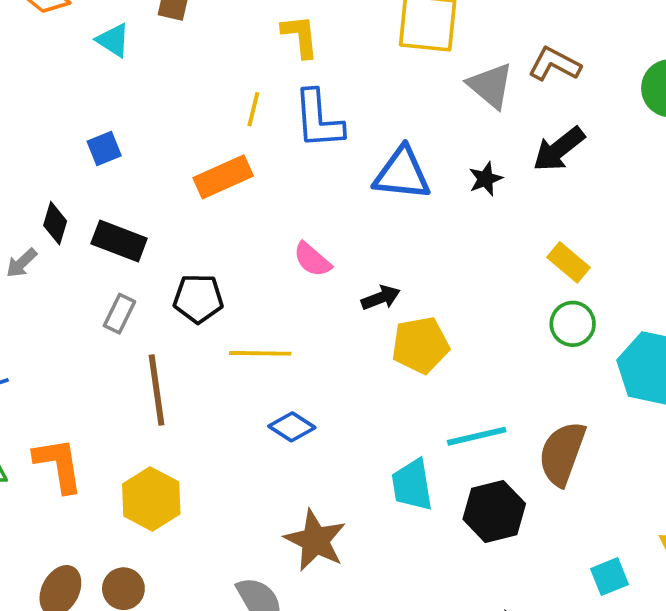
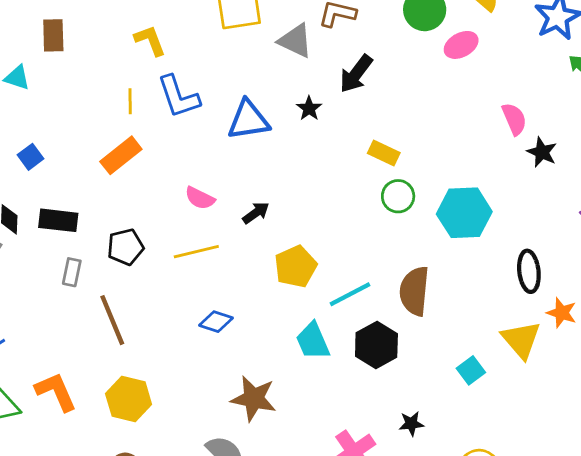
yellow pentagon: (420, 345) -> (296, 266), moved
yellow line: (260, 353) -> (196, 252), moved

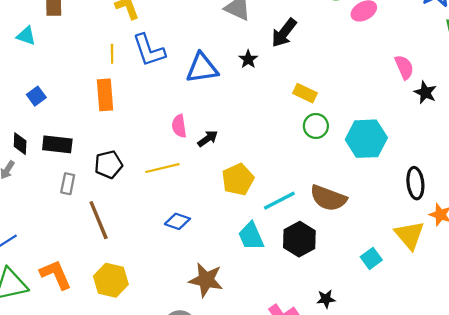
orange rectangle: (121, 155) -> (105, 95), turned -56
pink semicircle: (200, 198) -> (179, 126), moved, turned 55
brown semicircle: (414, 291) -> (328, 198), turned -75

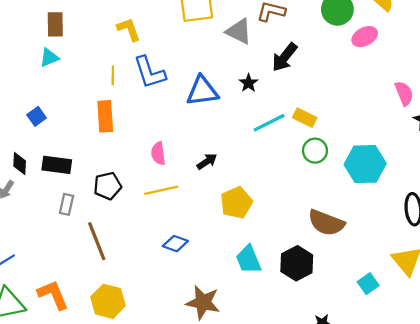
cyan triangle: (26, 36) -> (49, 58), moved, turned -42
pink semicircle: (179, 126) -> (158, 153), moved
cyan line: (279, 201) -> (269, 123), moved

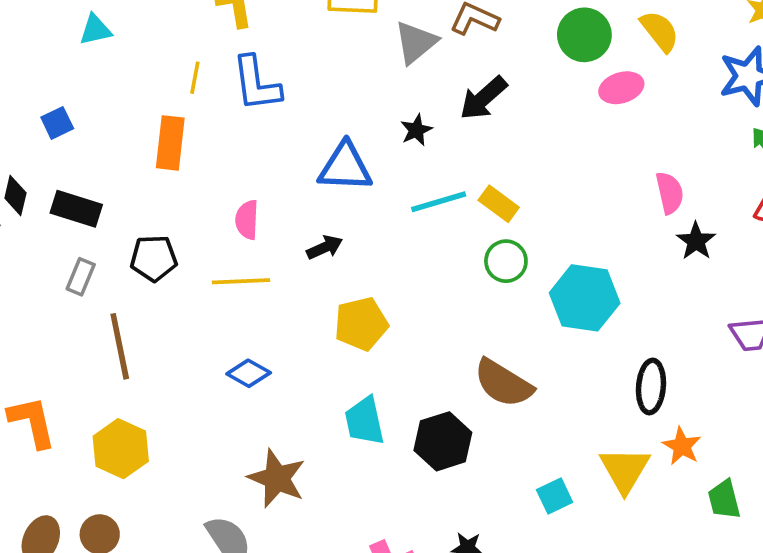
gray triangle: (239, 31) -> (416, 42), turned 44
blue triangle: (202, 91) -> (345, 167), moved

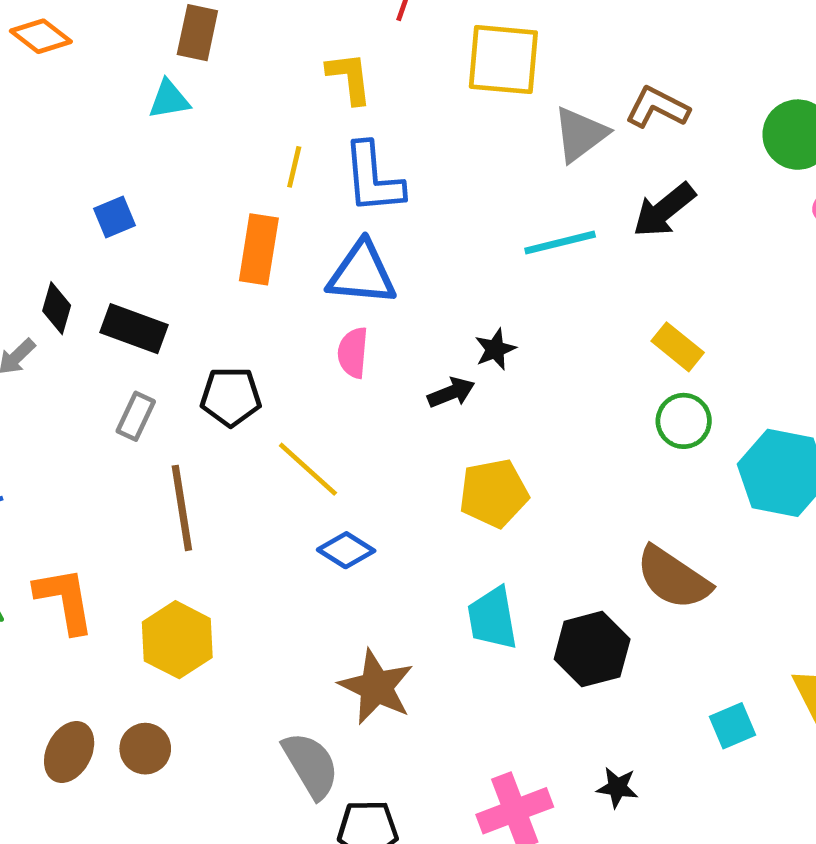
black star: (416, 130) -> (495, 349), moved
blue triangle: (345, 167) -> (362, 273), moved
cyan line: (439, 202) -> (560, 243), moved
yellow line: (241, 281) -> (308, 469), moved, turned 42

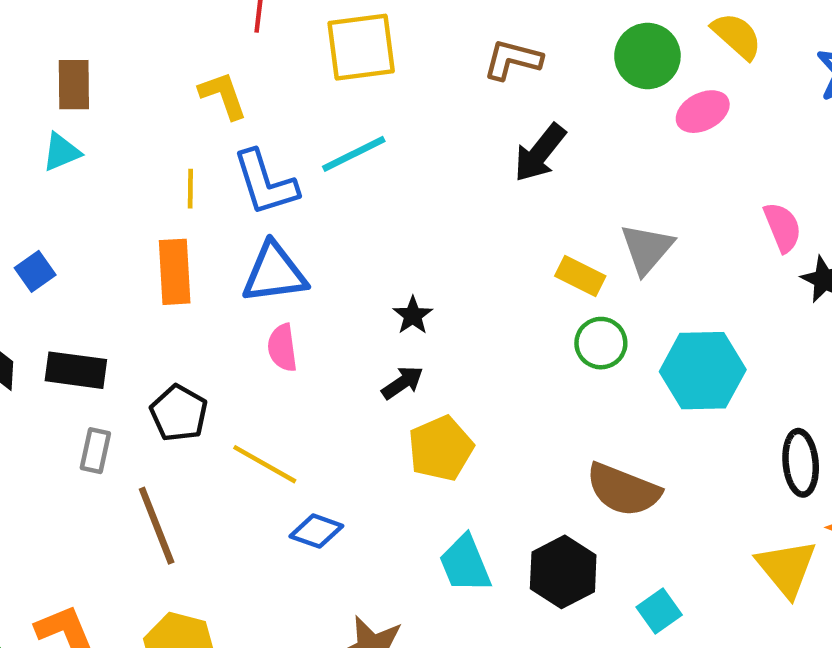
gray triangle: (580, 134) -> (647, 249), moved
cyan line: (560, 243) -> (354, 154), moved
black arrow: (451, 393) -> (402, 383), moved
black pentagon: (231, 397) -> (179, 413), turned -30
cyan square: (732, 726) -> (659, 611), moved

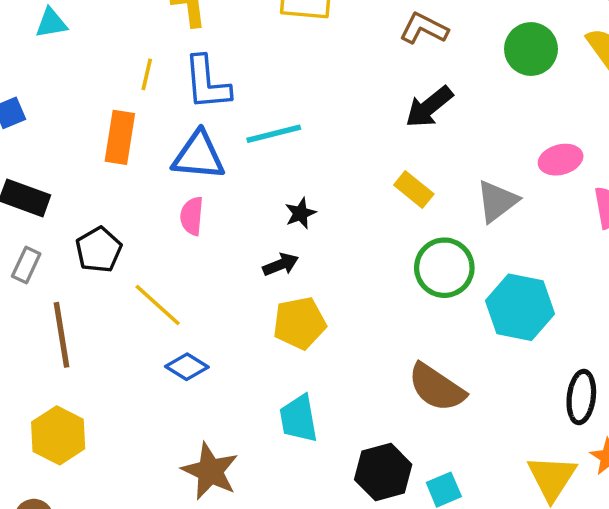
pink ellipse: (703, 112) -> (561, 160), moved
cyan line: (354, 154) -> (274, 134), moved
yellow rectangle: (580, 276) -> (414, 189), moved
green circle: (601, 343) -> (444, 268), size x1.4
black hexagon: (563, 572) -> (383, 472), moved

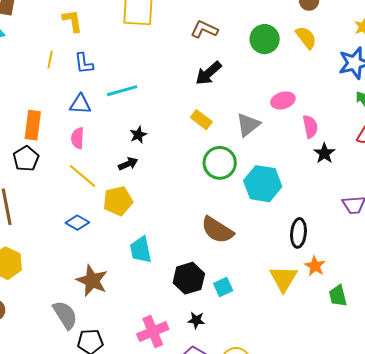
blue L-shape: (207, 83) -> (84, 63), size x0.7
orange rectangle: (120, 137) -> (33, 125), moved
blue triangle: (199, 156) -> (80, 104), size x0.7
yellow line: (158, 305) -> (82, 176), moved
yellow pentagon: (299, 323) -> (118, 201), moved

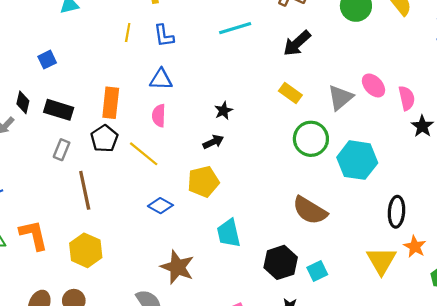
cyan line: (122, 91) -> (235, 28), moved
pink ellipse: (283, 100) -> (373, 85), moved, turned 65
yellow line: (82, 176) -> (144, 154), moved

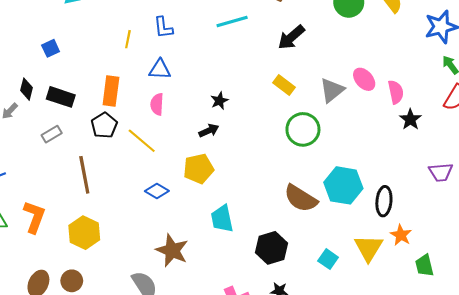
yellow line: (128, 32) -> (128, 39), moved
gray rectangle: (62, 150) -> (52, 134), moved, turned 36
cyan hexagon: (357, 160) -> (343, 185), moved
orange L-shape: (34, 235) -> (34, 217), turned 32
cyan square: (317, 271) -> (328, 259), moved, turned -30

